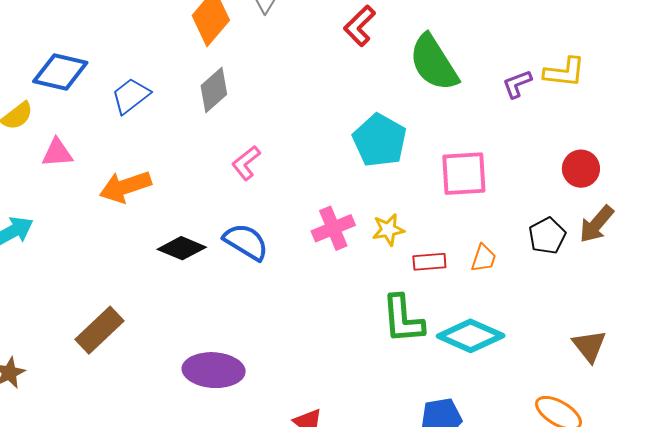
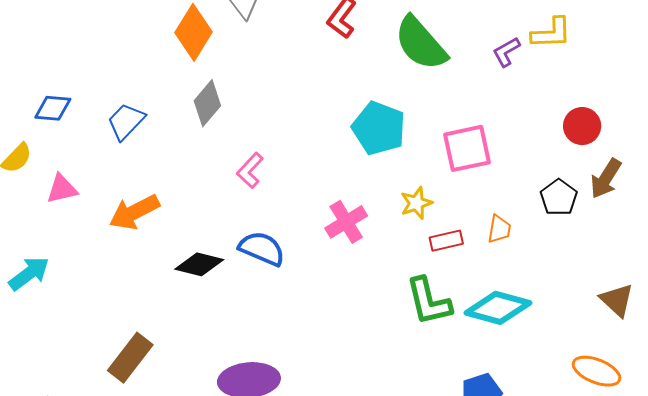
blue diamond: (60, 72) -> (53, 108), size x0.7
yellow star: (388, 230) -> (416, 203), moved

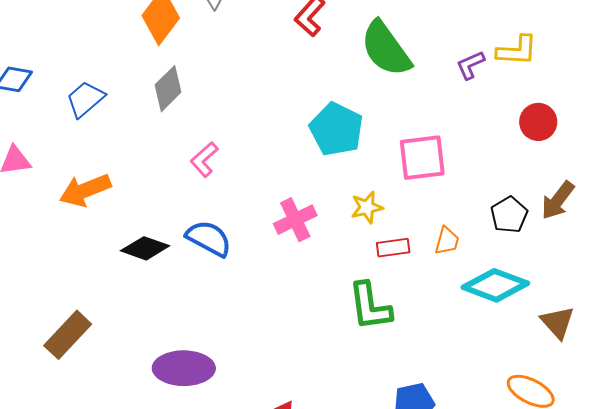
red circle: (582, 126) -> (538, 122), moved
cyan diamond: (498, 308) -> (495, 285), moved

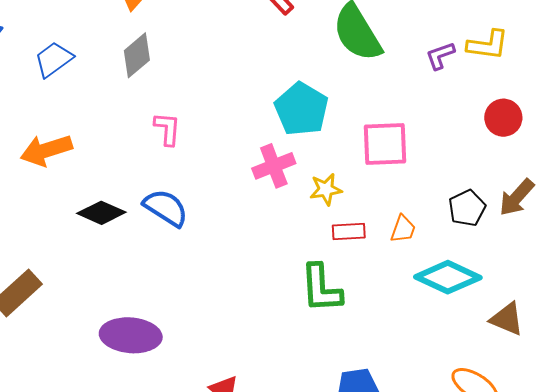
pink L-shape: (204, 159) -> (167, 129), turned 132
pink cross: (295, 220) -> (274, 166), moved
brown triangle: (558, 322) -> (507, 319), turned -30

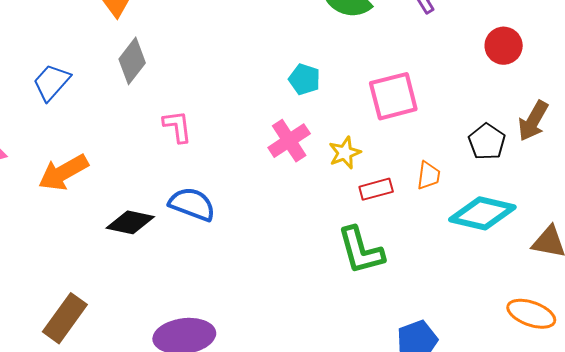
cyan pentagon: (302, 109) -> (304, 79), size x0.6

